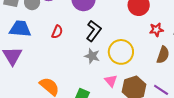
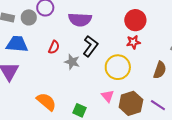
red star: (156, 30) -> (133, 42), moved
gray star: (92, 56) -> (72, 62), moved

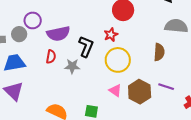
purple semicircle: (80, 20) -> (58, 34), moved
red star: (133, 42) -> (111, 35), moved

